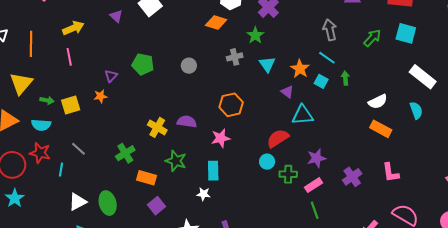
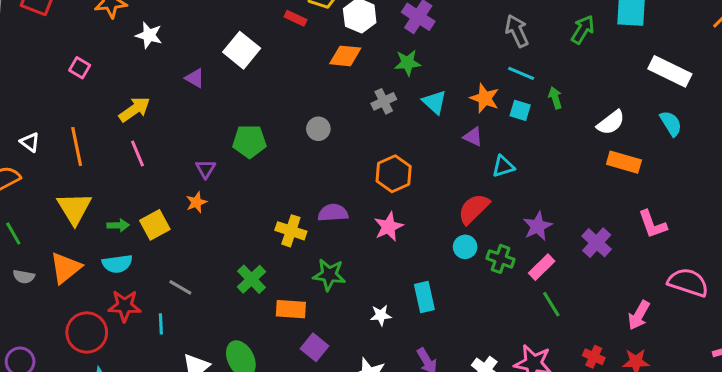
green star: (255, 35) -> (408, 63), turned -30
cyan triangle: (303, 115) -> (503, 166), size x0.7
cyan rectangle: (213, 171) -> (424, 297), moved
green cross: (288, 174) -> (501, 259), turned 30

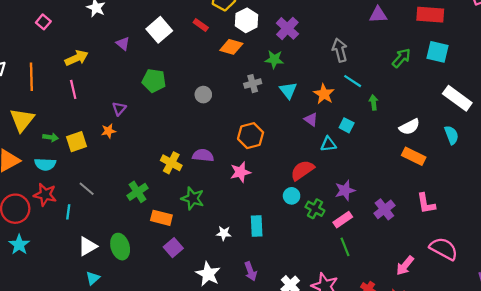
red rectangle: (296, 18) -> (201, 25), moved
gray arrow: (517, 31) -> (340, 50), moved
cyan square: (520, 110) -> (347, 125), moved
green pentagon: (249, 141) -> (154, 81), moved

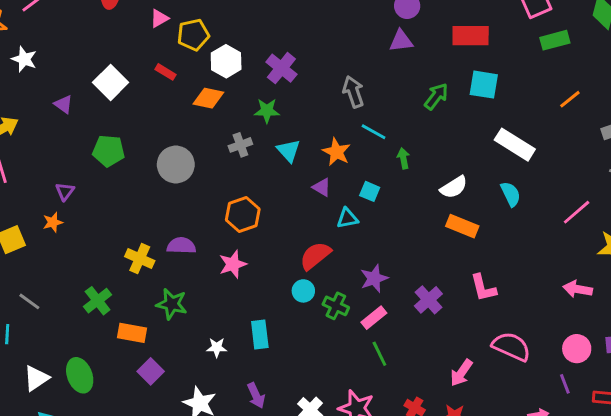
gray circle: (203, 95) -> (176, 164), size x1.6

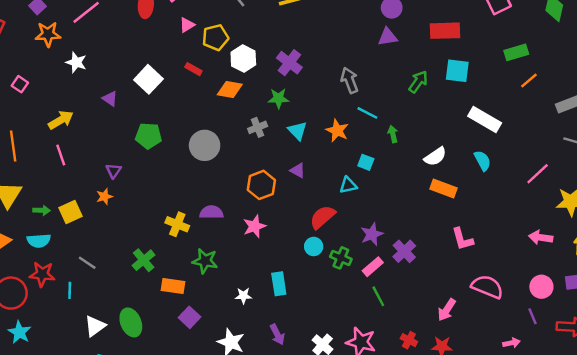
green rectangle: (555, 40) -> (516, 52), moved
purple triangle: (322, 187) -> (298, 170), moved
purple cross: (428, 300) -> (404, 251), moved

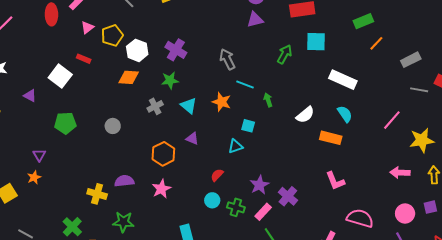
red rectangle: (193, 69) -> (84, 59), moved
gray circle: (205, 145) -> (113, 126), size x0.6
orange rectangle: (443, 188) -> (331, 138), moved
red semicircle: (323, 217) -> (217, 175), size x0.6

